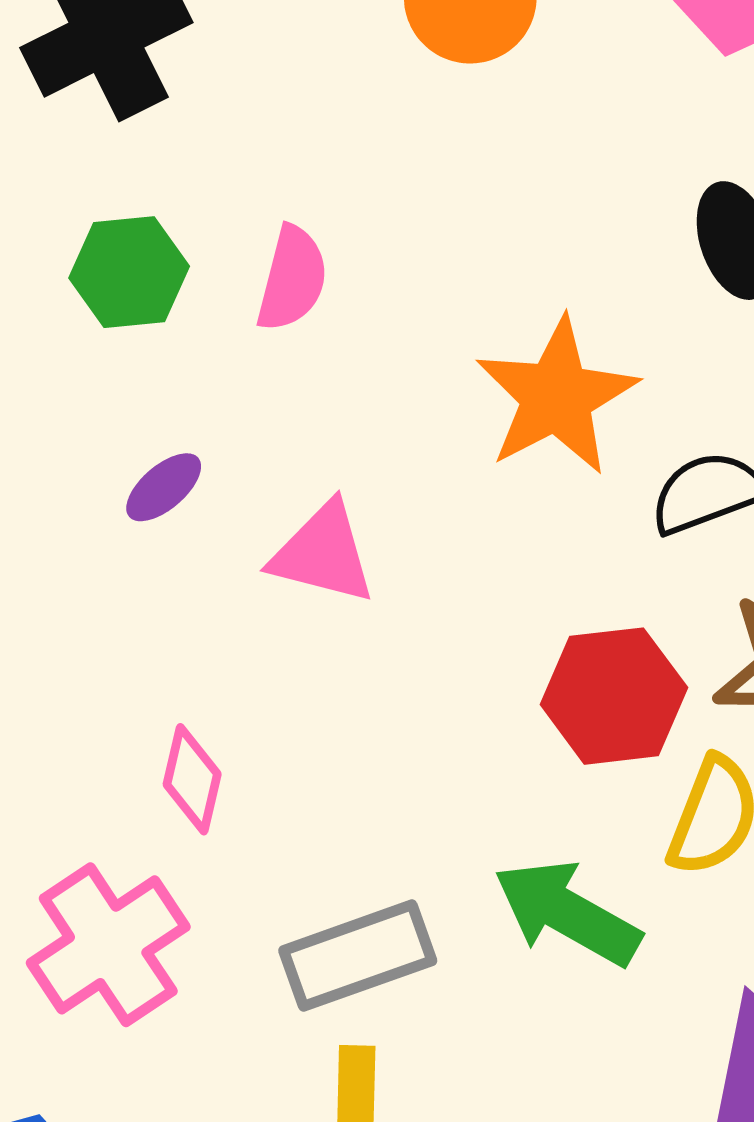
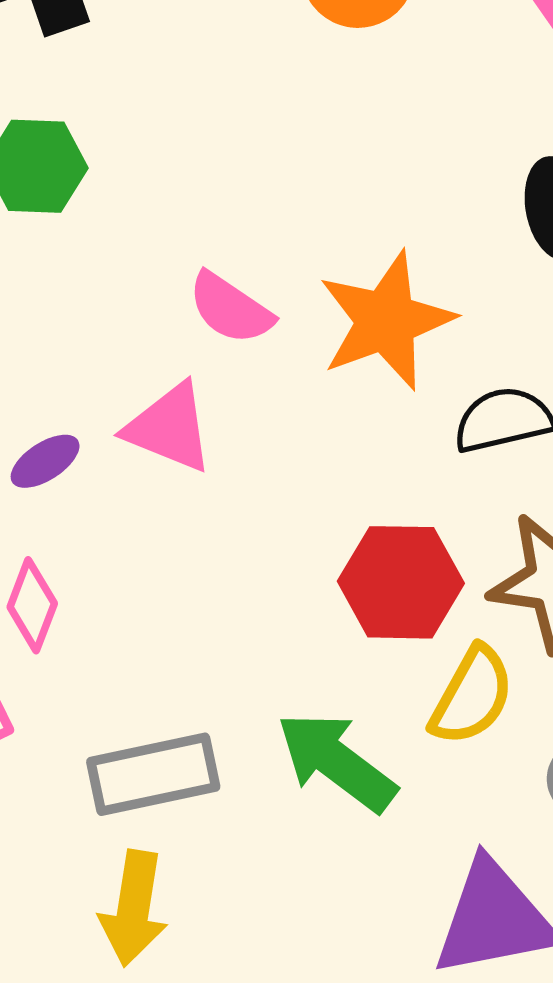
pink semicircle: (292, 279) -> (230, 308), moved, turned 102
purple ellipse: (164, 487) -> (45, 461), moved

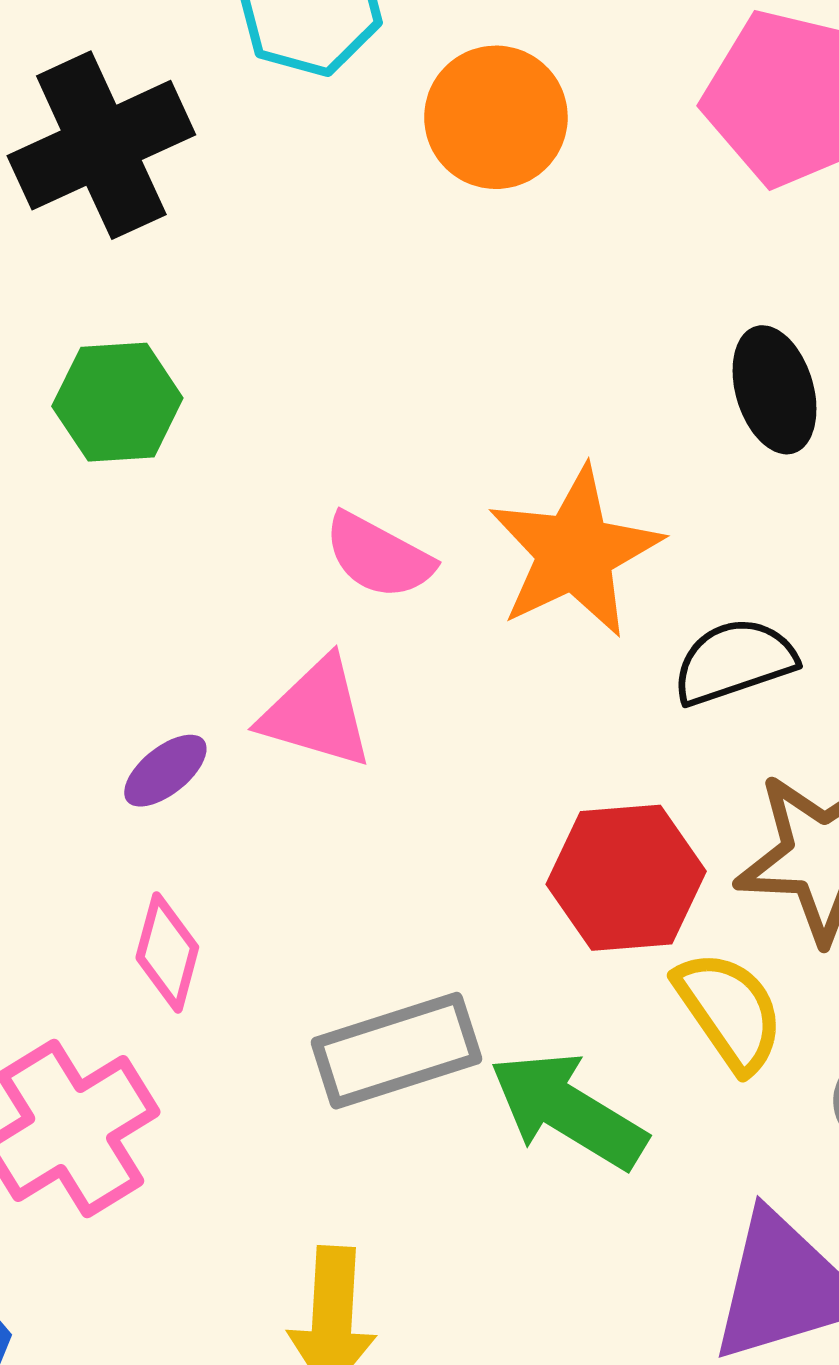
yellow semicircle: (472, 696) -> (729, 1011), turned -58
gray rectangle: (153, 774) -> (396, 1051), moved

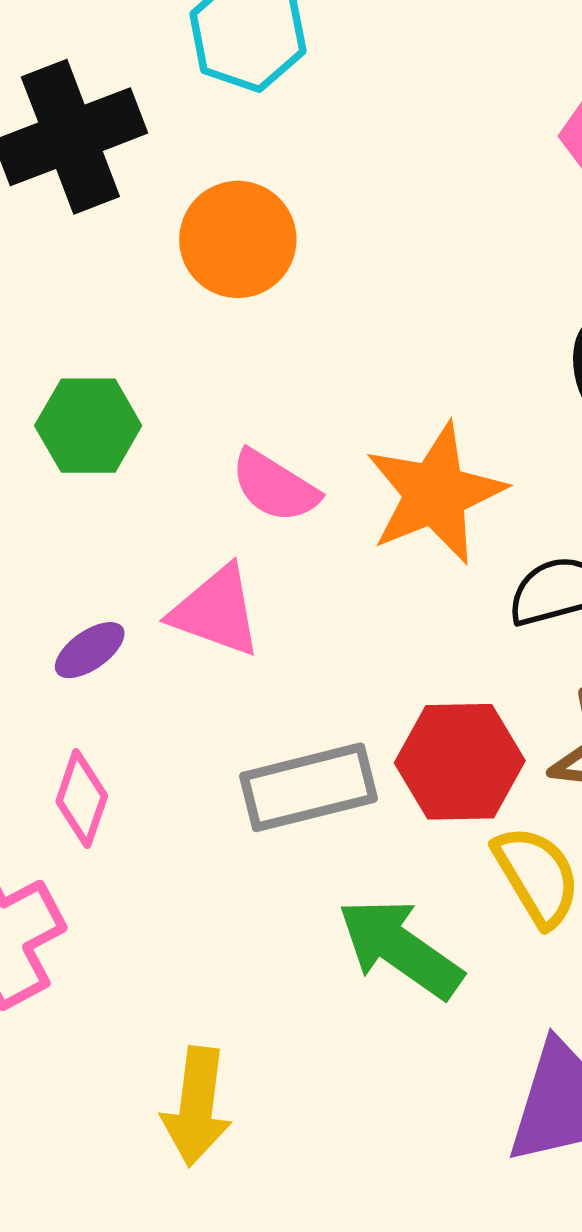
orange circle: (496, 117) -> (238, 239), moved
green hexagon: (117, 402) -> (88, 426), moved
gray rectangle: (396, 1051) -> (309, 787), moved

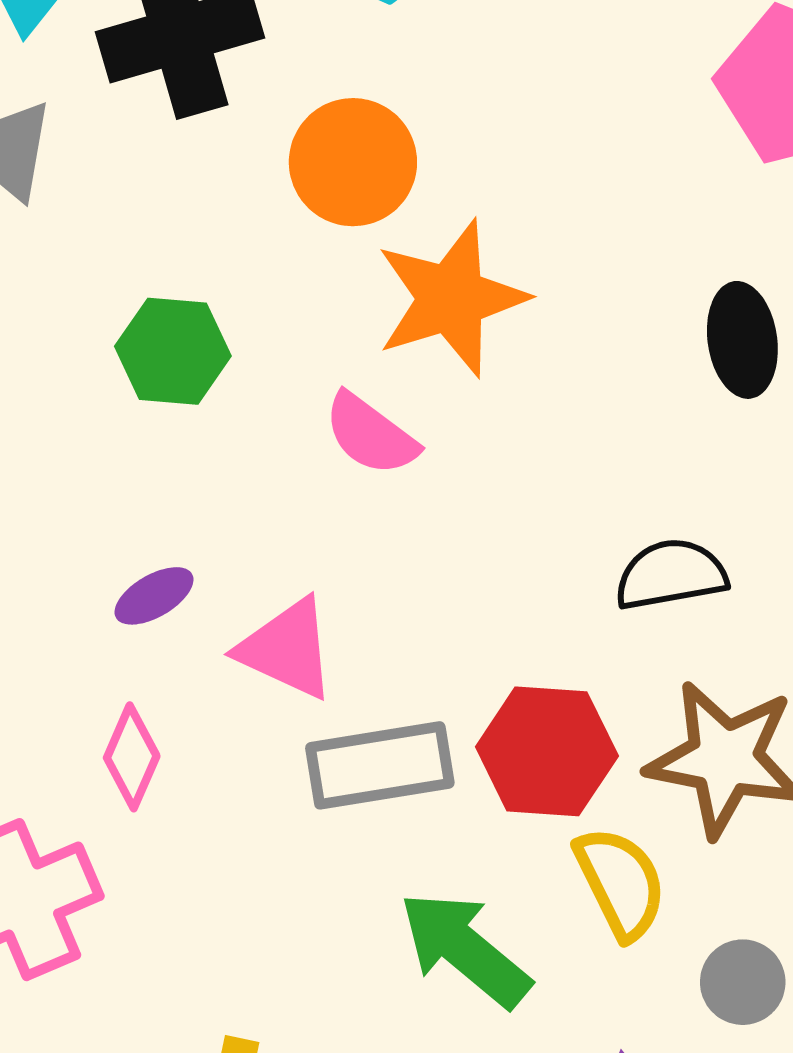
orange star: (435, 493) -> (451, 298), moved
pink triangle: (216, 611) -> (287, 649), moved

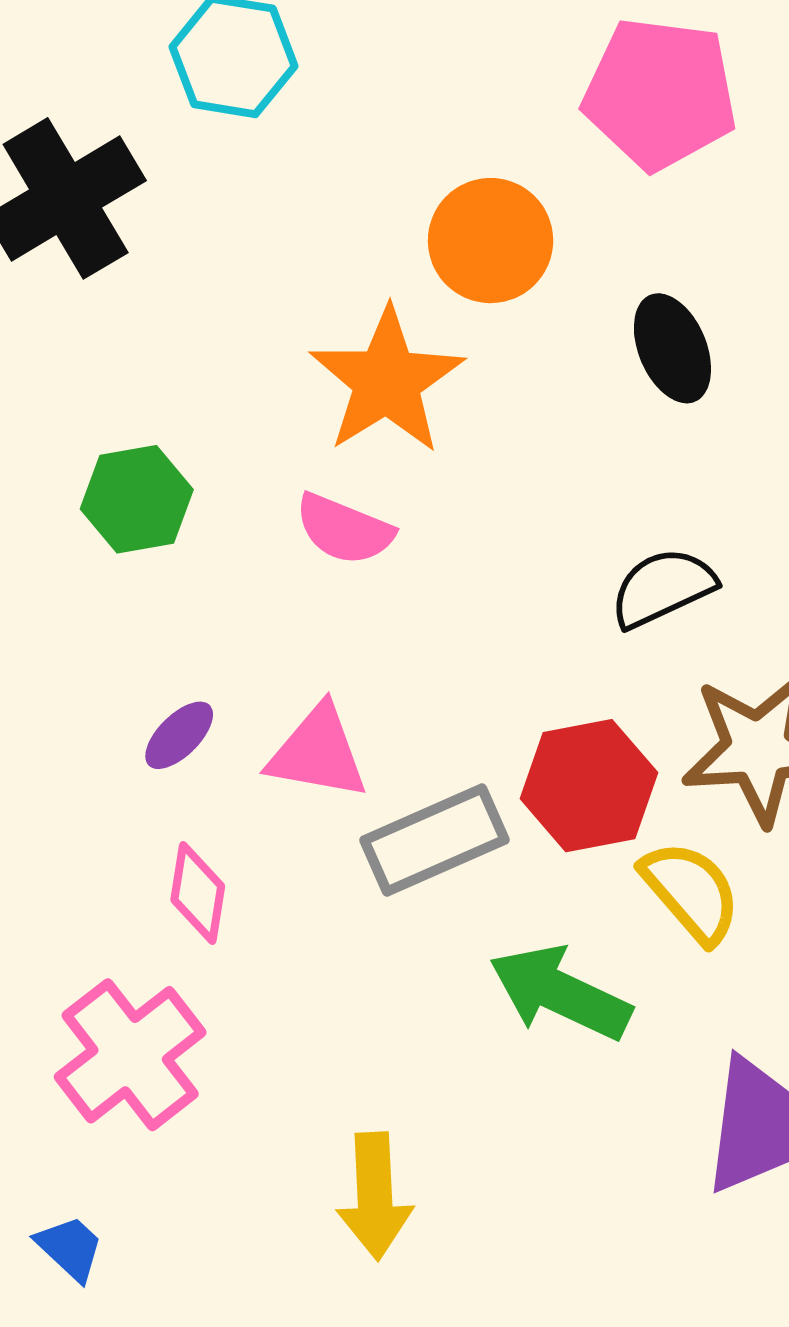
orange circle: (353, 162) -> (491, 241), moved

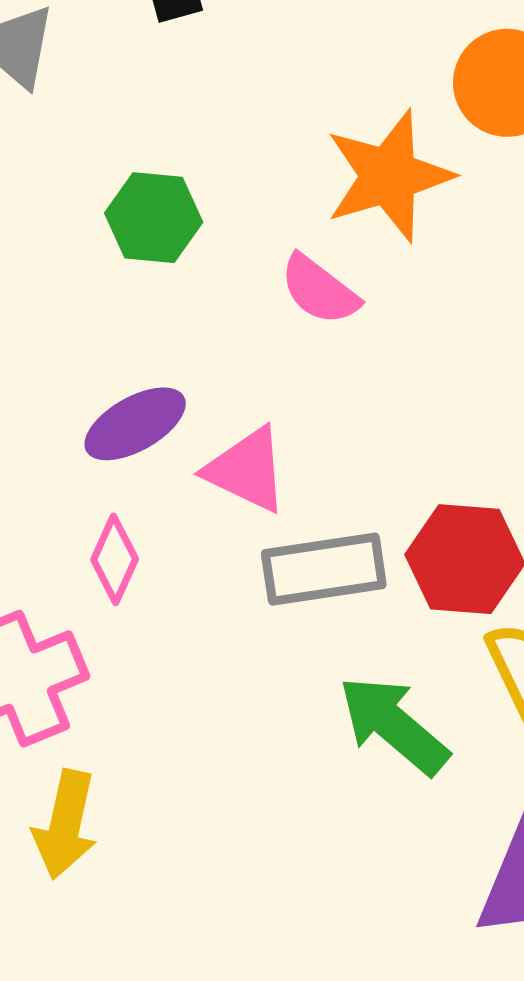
purple ellipse: (179, 735) -> (135, 424), size x1.5
yellow arrow: (375, 1196) -> (65, 825), moved

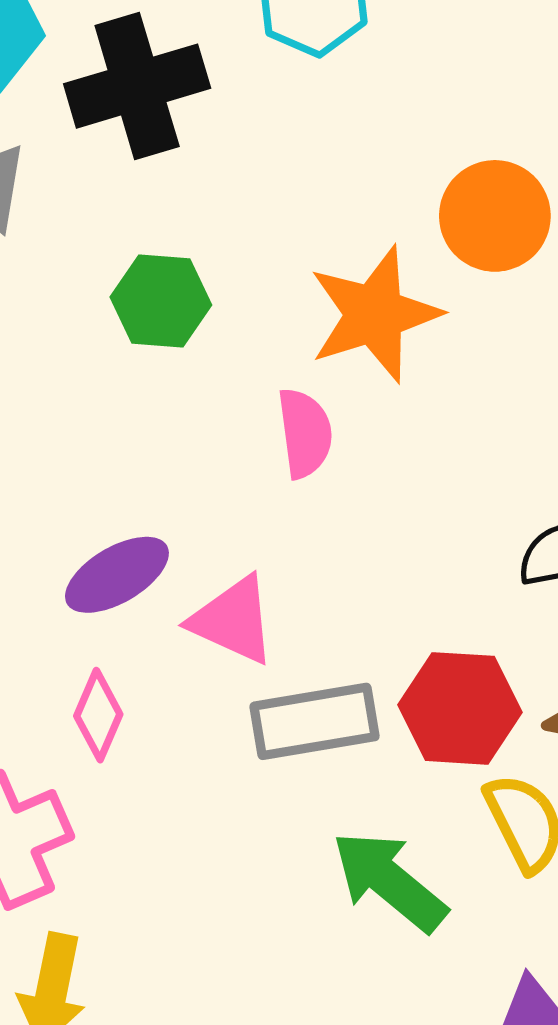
green hexagon: (154, 218) -> (161, 301), moved
pink semicircle: (319, 290) -> (305, 433), turned -134

